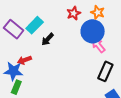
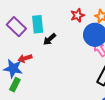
cyan rectangle: (35, 25) -> (38, 24), turned -54

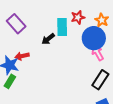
cyan rectangle: (38, 24) -> (62, 27), moved

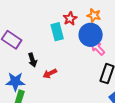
black arrow: (48, 39) -> (33, 60), moved, turned -56
red arrow: (22, 56) -> (50, 73), moved

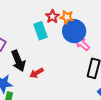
orange star: (94, 15) -> (67, 17), moved
black arrow: (33, 60) -> (18, 61), size x1.5

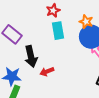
red star: (52, 16) -> (53, 11), moved

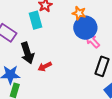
cyan rectangle: (58, 31) -> (35, 20), moved

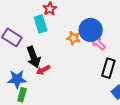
orange star: (79, 13) -> (73, 38), moved
red arrow: (45, 66) -> (43, 70), moved

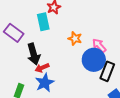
blue circle: (91, 30) -> (94, 60), moved
blue star: (17, 79) -> (45, 83), moved, turned -30

